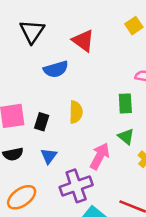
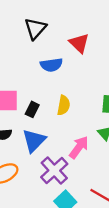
blue triangle: (49, 156) -> (34, 141), size x1.6
purple cross: (76, 186) -> (54, 171), turned -32

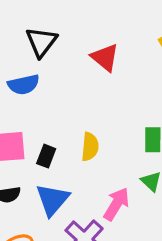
blue semicircle: (51, 65) -> (24, 85), moved

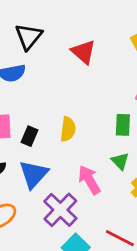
pink arrow: (116, 204) -> (89, 180), turned -64

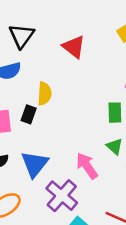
yellow semicircle: (68, 129) -> (45, 94), moved
black rectangle: (30, 136) -> (29, 114), moved

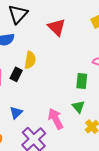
blue triangle: (35, 164) -> (16, 113), size x0.6

